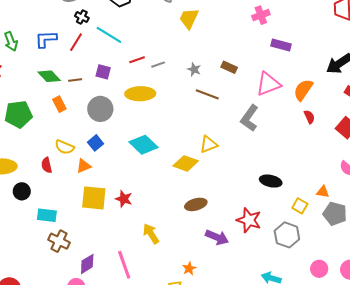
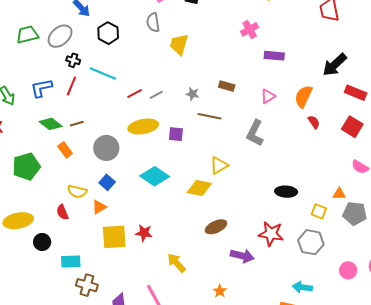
purple square: (103, 72) -> (176, 134), moved
pink triangle: (268, 84) -> (268, 96), size x0.6

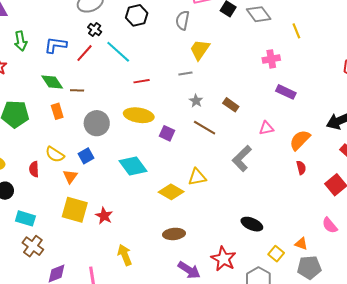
gray line: (156, 95) -> (185, 74), moved
orange triangle: (99, 207) -> (70, 176), turned -42
gray pentagon: (355, 213) -> (309, 267), turned -30

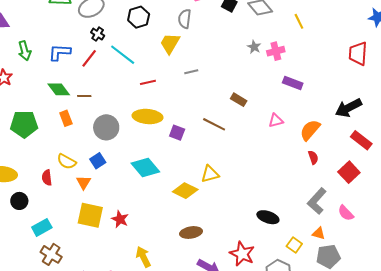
yellow trapezoid: (200, 50) -> (170, 43), moved
gray star: (196, 101) -> (254, 47), moved
gray L-shape: (242, 158) -> (317, 201), moved
cyan rectangle: (25, 218) -> (42, 227), turned -42

